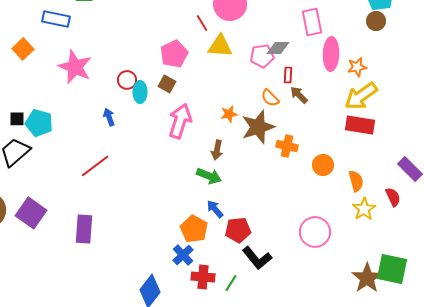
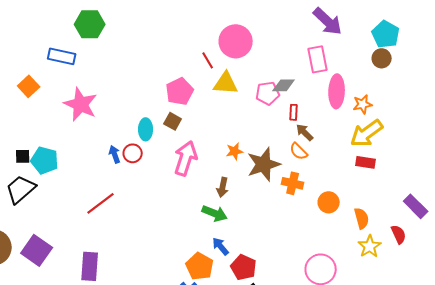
red circle: (127, 80) -> (133, 153), moved
orange semicircle: (270, 98) -> (299, 151), moved
red rectangle: (360, 125) -> (366, 162), size x0.7
red pentagon: (238, 230) -> (244, 267), turned 30

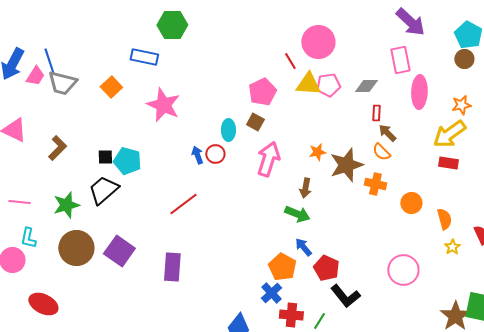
pink pentagon: (268, 93) -> (328, 85), moved
orange star: (363, 104) -> (461, 105), moved
yellow star: (370, 246) -> (452, 247), size x0.7

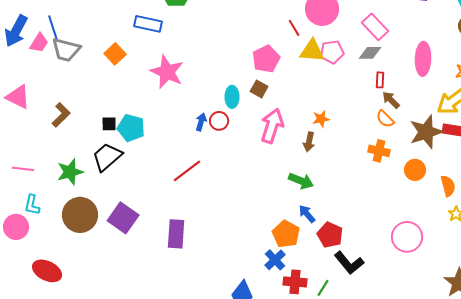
pink rectangle: (400, 60) -> (375, 27), moved, turned -32
blue arrow: (197, 155) -> (201, 122), turned 36
brown star: (346, 165) -> (426, 132), moved
brown arrow: (305, 188) -> (309, 142), moved

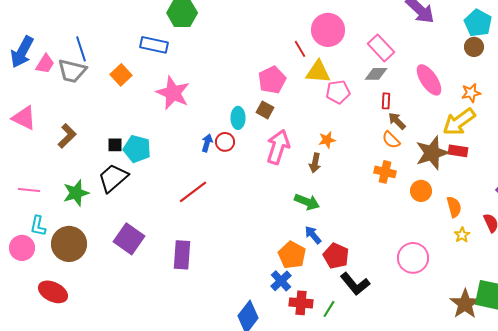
blue line: (53, 28) -> (81, 49), moved
pink pentagon: (332, 52) -> (338, 92), moved
pink ellipse: (423, 59) -> (429, 80), turned -36
brown circle: (80, 215) -> (69, 244), moved

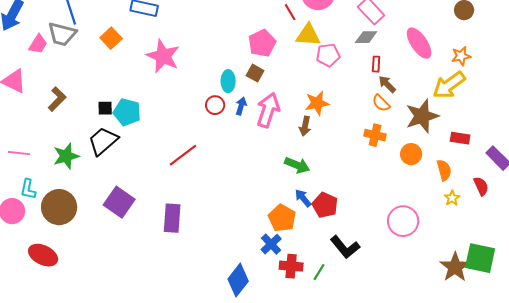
pink trapezoid: (45, 64) -> (38, 44), moved
orange star: (327, 140) -> (317, 103), size x1.4
blue arrow: (207, 143) -> (241, 106), moved
red rectangle: (458, 151) -> (460, 138), moved
red pentagon: (336, 256) -> (325, 205), moved

